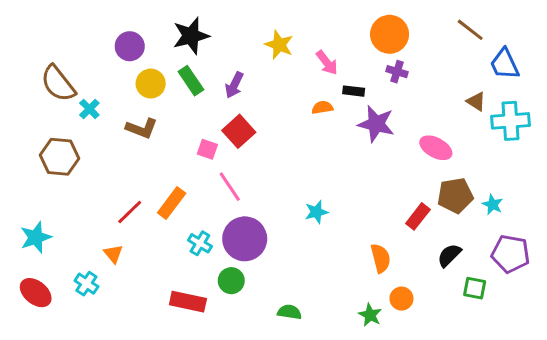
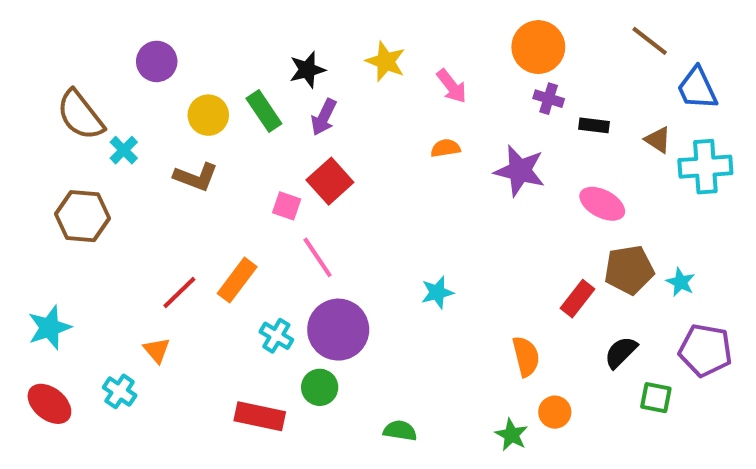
black star: (191, 36) -> (307, 70), moved, size x0.7
purple circle: (130, 46) -> (157, 61), moved
black rectangle: (354, 91) -> (594, 125), moved

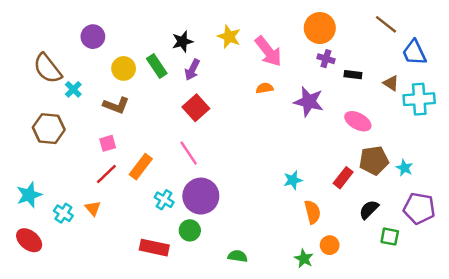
pink arrow: (452, 86) -> (268, 51), size x1.5
pink square: (287, 206) -> (108, 143), moved, turned -35
cyan star: (437, 292) -> (293, 180), moved
cyan cross: (120, 391) -> (63, 213), moved

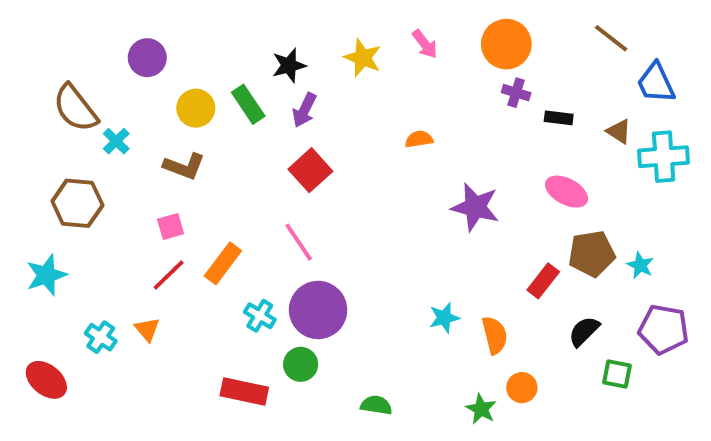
pink arrow: (268, 51) -> (425, 44), moved, size x0.6
purple star: (309, 102) -> (475, 207), moved
cyan star: (293, 180) -> (444, 318), moved
cyan star: (29, 195) -> (46, 275), moved

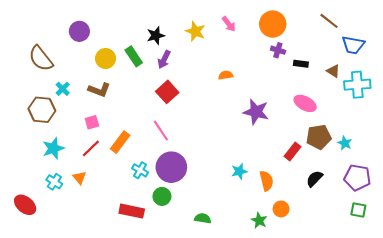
blue trapezoid: (656, 83) -> (353, 45), turned -55
cyan cross: (116, 141) -> (63, 89), moved
cyan star: (46, 275) -> (53, 148), moved
green square: (617, 374) -> (358, 210), moved

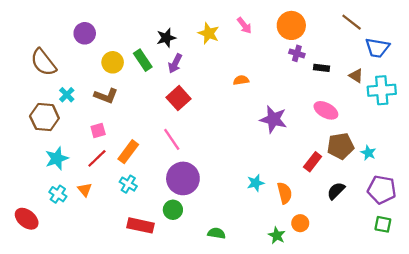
cyan cross: (140, 170) -> (128, 184), moved

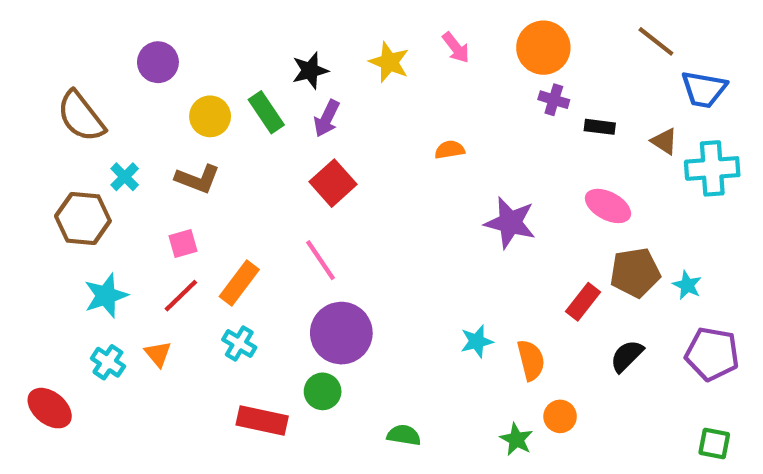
green square: (383, 224) -> (714, 443), moved

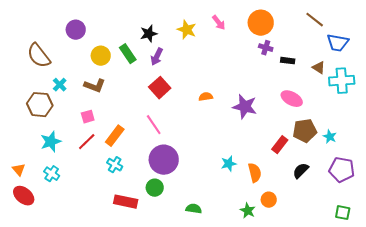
orange semicircle: (450, 150) -> (206, 97), moved
orange triangle: (158, 354) -> (19, 170), moved

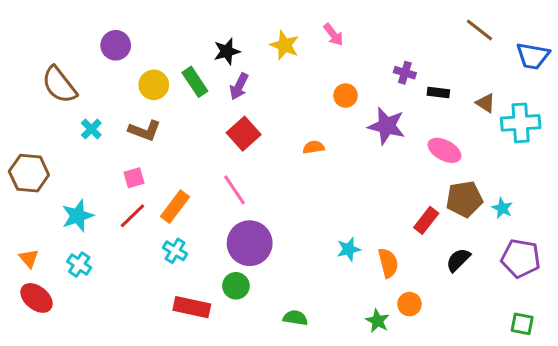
orange circle: (261, 23) -> (346, 96), moved, size x0.6
blue trapezoid: (338, 43) -> (533, 56), moved
brown hexagon: (40, 105) -> (29, 173), moved
purple star: (245, 107) -> (387, 126), moved

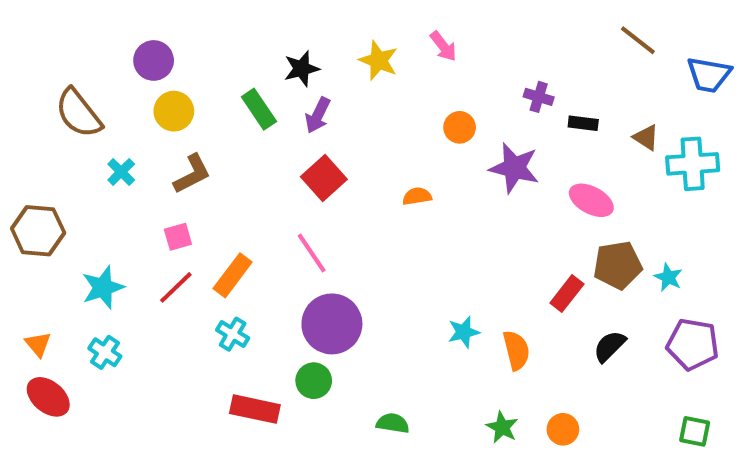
yellow circle: (154, 85) -> (174, 111), moved
brown L-shape: (145, 131) -> (192, 174), turned -48
orange circle: (409, 304) -> (563, 429), moved

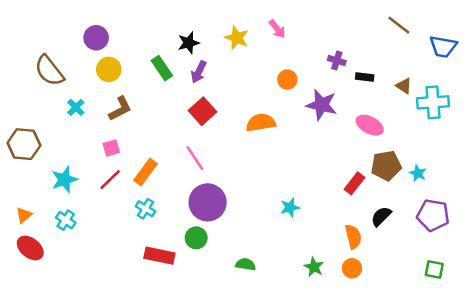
orange semicircle: (417, 196) -> (261, 123), size x1.6
orange triangle: (38, 344) -> (24, 215), turned 30
orange semicircle: (516, 350) -> (353, 237), moved

